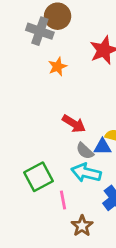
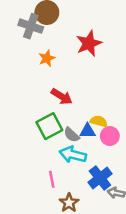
red arrow: (74, 124) -> (62, 97), moved
green square: (38, 177) -> (49, 126), moved

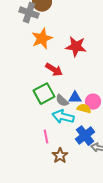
red star: (89, 43) -> (76, 47), moved, turned 30
orange star: (47, 58) -> (42, 39), size x1.5
yellow semicircle: (99, 121) -> (84, 109), moved

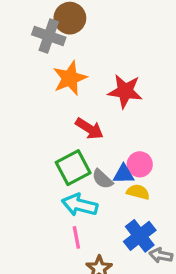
pink circle: (93, 102) -> (140, 164), moved
cyan arrow: (63, 117) -> (80, 205), moved

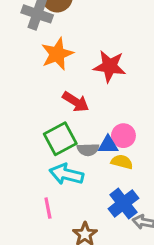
gray semicircle: (102, 179) -> (88, 150), turned -45
pink line: (76, 237) -> (48, 208), moved

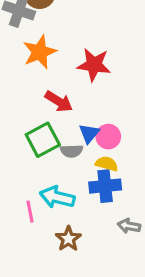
blue triangle: (108, 145) -> (89, 133), moved, turned -50
cyan arrow: (66, 174) -> (57, 197), moved
blue cross: (123, 203) -> (105, 186), moved, turned 32

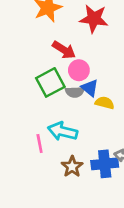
blue triangle: (89, 133) -> (90, 88), moved, turned -30
pink circle: (108, 137) -> (79, 70), moved
blue cross: (105, 186) -> (105, 164), moved

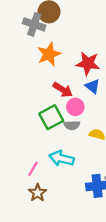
blue triangle: (90, 88) -> (92, 86), moved
pink line: (40, 144) -> (33, 169), moved, turned 42
brown star: (72, 167) -> (38, 193), moved

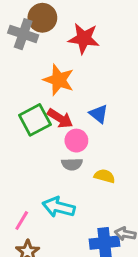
orange star: (49, 54) -> (59, 80), moved, turned -30
red star: (88, 63) -> (84, 38), moved
green square: (51, 117) -> (35, 120), moved

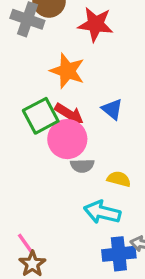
pink circle: (76, 141) -> (67, 139), moved, size x1.5
cyan arrow: (59, 207) -> (102, 212), moved
pink line: (22, 220) -> (26, 244), moved, turned -66

